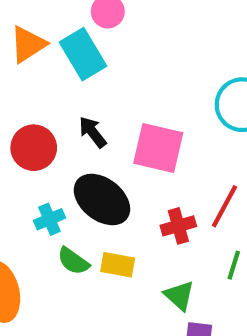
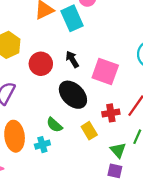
cyan cross: (49, 219) -> (42, 145), moved
yellow rectangle: (118, 265) -> (89, 131), moved, turned 42
green triangle: (179, 296) -> (118, 150), moved

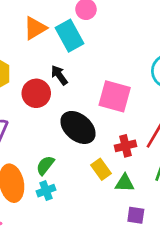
black arrow: (72, 59) -> (59, 75), moved
green semicircle: (54, 125) -> (45, 165), moved, turned 91
green triangle: (118, 150) -> (125, 183), moved, turned -42

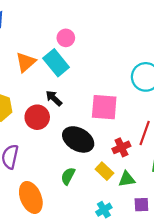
green semicircle: (45, 165) -> (68, 176), moved
cyan cross: (46, 191) -> (104, 210), moved

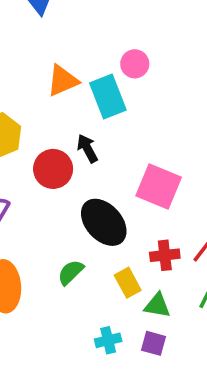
purple square: (141, 205) -> (153, 343), moved

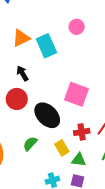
pink circle: (135, 64) -> (77, 27), moved
black arrow: (87, 148) -> (22, 73), moved
red circle: (53, 169) -> (17, 99), moved

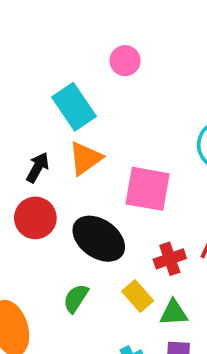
orange triangle: (21, 38) -> (85, 158), moved
black arrow: (22, 73) -> (38, 167), turned 70

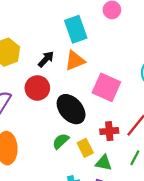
green semicircle: (76, 298) -> (61, 141), moved

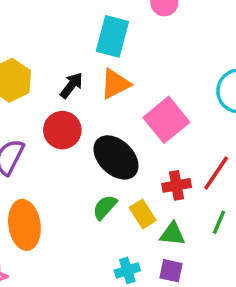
cyan rectangle: (76, 29) -> (112, 36), turned 40
pink square: (106, 87) -> (166, 120), turned 32

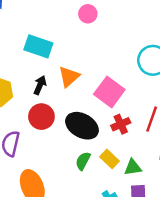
cyan rectangle: (112, 36) -> (38, 46), moved, turned -72
red cross: (177, 185) -> (121, 124), moved

